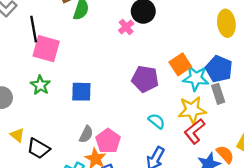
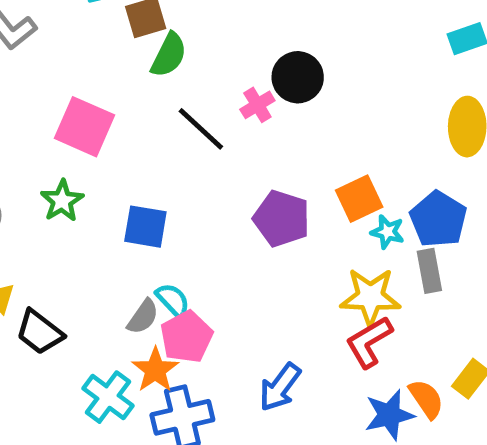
black line: (34, 29) -> (201, 129), moved, turned -45
cyan star: (196, 78) -> (387, 232), size x0.6
cyan semicircle: (157, 121) -> (173, 300), moved

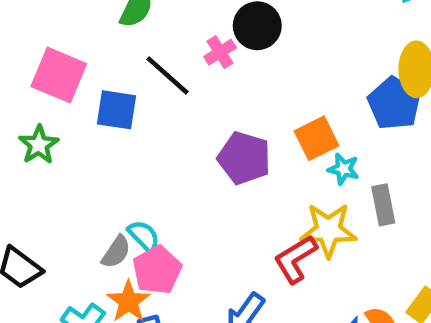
blue pentagon: (438, 219) -> (394, 103), moved
blue square: (145, 227) -> (116, 110), moved
red L-shape: (369, 342) -> (295, 259), moved

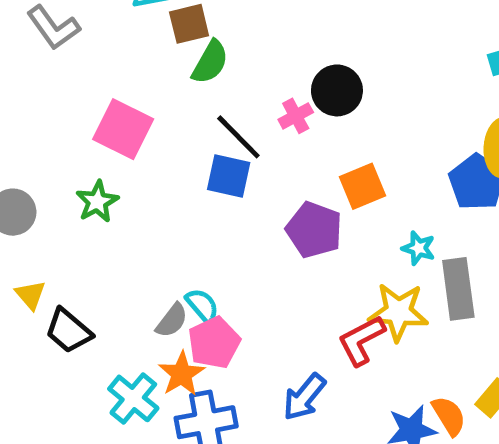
blue square: (116, 110) -> (229, 176), moved
orange square: (317, 138) -> (362, 186), moved
gray rectangle: (383, 205) -> (458, 289), size x1.4

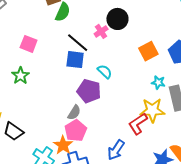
pink square: (123, 129) -> (29, 44), size x0.7
orange square: (362, 186) -> (148, 51), moved
purple pentagon: (314, 230) -> (89, 91), moved
cyan semicircle: (202, 305) -> (105, 72), moved
gray semicircle: (172, 320) -> (74, 113), moved

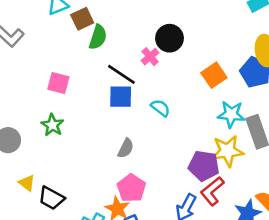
cyan star: (158, 82) -> (231, 114), size x1.5
purple pentagon: (89, 91) -> (204, 166), moved
gray semicircle: (74, 113) -> (126, 148), moved
red L-shape: (138, 124) -> (212, 191), moved

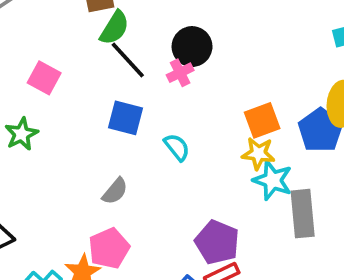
black circle: (170, 38) -> (192, 47), moved
black line: (121, 74) -> (128, 60), moved
yellow star: (227, 151) -> (258, 153), moved, size x0.7

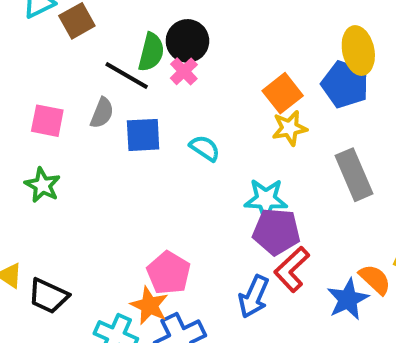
green semicircle: (114, 28) -> (151, 52), moved
cyan star: (273, 180) -> (266, 199), moved
gray semicircle: (115, 191) -> (102, 113), moved

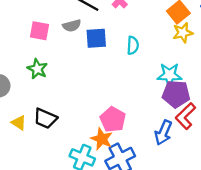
gray semicircle: (102, 113) -> (72, 26), turned 54
cyan semicircle: (205, 148) -> (133, 45), turned 60
black trapezoid: (48, 296) -> (45, 118), moved

